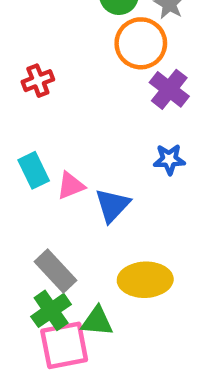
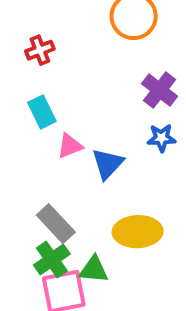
purple cross: (169, 89) -> (160, 90), moved
blue star: (169, 159) -> (162, 138), moved
cyan rectangle: (34, 170) -> (42, 112), moved

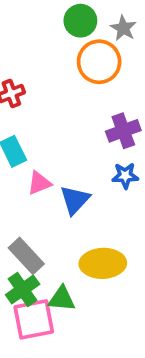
purple cross: (160, 90) -> (123, 131), turned 32

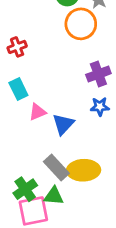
gray rectangle: (26, 256) -> (56, 168), moved

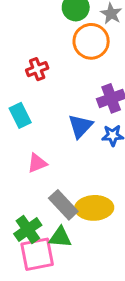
red cross: (17, 47) -> (37, 69), moved
pink triangle: (37, 112) -> (37, 163), moved
blue triangle: (63, 124) -> (80, 126), moved

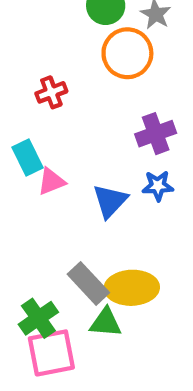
blue triangle: (80, 126) -> (110, 201), moved
pink triangle: (37, 163) -> (51, 181), moved
green triangle: (60, 237) -> (106, 323), moved

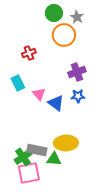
pink triangle: (51, 181) -> (39, 94), moved, turned -48
blue triangle: (110, 201) -> (56, 103), turned -36
gray rectangle: (88, 283) -> (37, 150), moved, turned -36

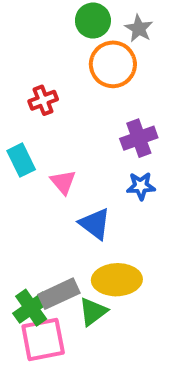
blue triangle: (56, 103) -> (95, 224), moved
gray rectangle: (37, 150) -> (59, 294), turned -36
green triangle: (54, 159) -> (93, 312), turned -42

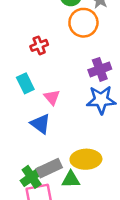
blue star: (141, 186) -> (101, 100), size x1.6
blue triangle: (95, 224) -> (40, 124), moved
green triangle: (93, 312) -> (71, 179), turned 36

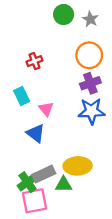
orange circle: (83, 23) -> (89, 55), moved

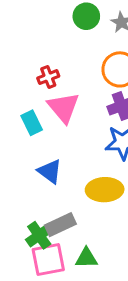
pink triangle: (46, 109) -> (63, 107), moved, size x1.6
yellow ellipse: (78, 166) -> (105, 190), moved
green triangle: (64, 185) -> (86, 258), moved

